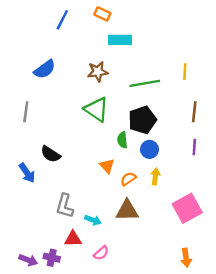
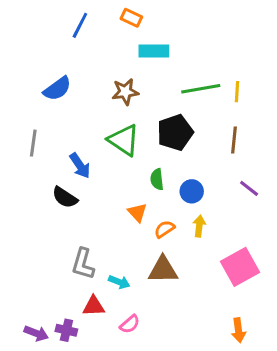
green line: (145, 83) -> (201, 89), moved
brown line: (194, 112) -> (234, 140), moved
black pentagon: (142, 120) -> (175, 132), moved
purple line: (194, 147) -> (249, 188), turned -56
blue arrow: (27, 173) -> (80, 166), moved

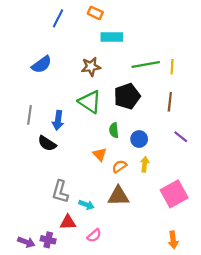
gray line: (33, 143) -> (29, 115), moved
blue arrow: (80, 166) -> (58, 120), turned 42

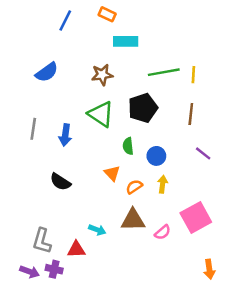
black semicircle: (47, 143) -> (60, 182), moved
gray L-shape: (60, 192) -> (42, 241), moved
pink semicircle: (94, 235) -> (163, 232), moved
orange arrow: (173, 240) -> (209, 269), moved

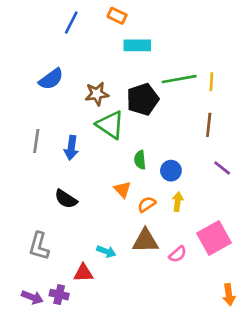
brown star: (102, 75) -> (97, 94), moved
black pentagon: (143, 108) -> (143, 99), moved
gray L-shape: (42, 241) -> (39, 246), moved

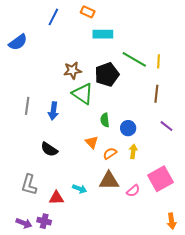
blue semicircle: (51, 79) -> (18, 42), moved
green line: (179, 79) -> (134, 59), turned 40
red triangle: (83, 273) -> (56, 198), moved

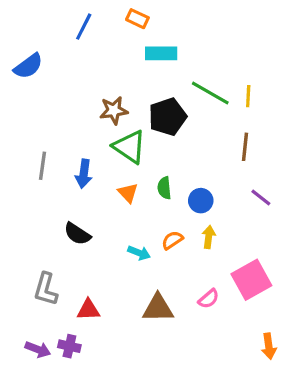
orange triangle: (92, 142) -> (128, 193), moved
brown triangle: (109, 181) -> (158, 308), moved
cyan arrow: (80, 189) -> (139, 253), moved

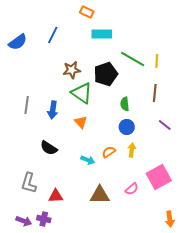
blue line: (84, 27) -> (53, 35), moved
green semicircle: (164, 188) -> (125, 104), moved

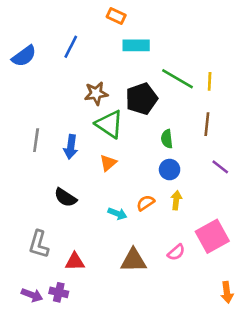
orange triangle: (81, 122) -> (108, 163), turned 32

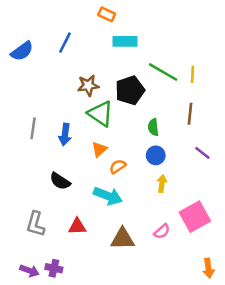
orange semicircle: (146, 203) -> (118, 166), moved
cyan arrow: (117, 214) -> (108, 196), size x1.6
red triangle: (75, 262) -> (77, 227), moved

